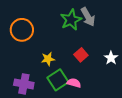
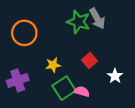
green star: (71, 20) -> (78, 22), turned -30
white star: (111, 58) -> (115, 76), moved
purple cross: (24, 84) -> (18, 80), moved, turned -30

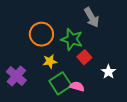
green star: (78, 22) -> (72, 39), moved
orange circle: (24, 33) -> (41, 34), moved
purple cross: (18, 80) -> (16, 76), turned -30

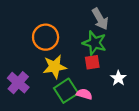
green star: (72, 39) -> (94, 43), moved
red square: (84, 57) -> (92, 62), turned 32
yellow star: (50, 61) -> (55, 67), size x1.5

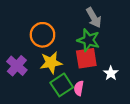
red square: (92, 62) -> (86, 58), size x1.5
purple cross: (18, 83) -> (17, 66), moved
pink semicircle: (84, 94) -> (79, 88), turned -96

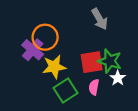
green star: (88, 40) -> (110, 61), moved
purple cross: (17, 66) -> (33, 50), moved
pink semicircle: (79, 88) -> (94, 87), moved

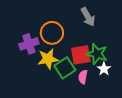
orange circle: (45, 37) -> (52, 33), moved
purple cross: (33, 50) -> (29, 44), turned 30
green square: (66, 91) -> (65, 68), moved

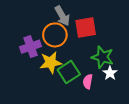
gray arrow: (88, 17) -> (62, 16), moved
red square: (81, 55) -> (86, 28), moved

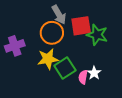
purple cross: (31, 47) -> (15, 46), moved
green star: (103, 57) -> (97, 35), moved
white star: (110, 73) -> (94, 73), moved

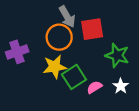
green star: (97, 35) -> (117, 55), moved
white star: (94, 73) -> (121, 86), moved
pink semicircle: (83, 77) -> (94, 87), turned 48

